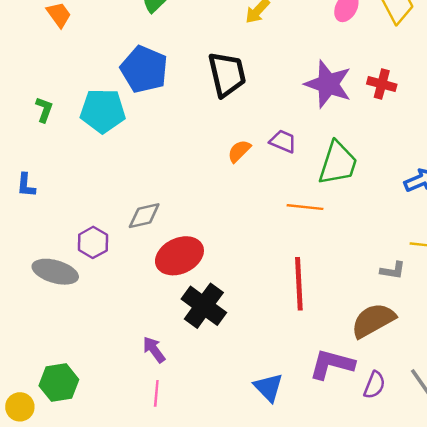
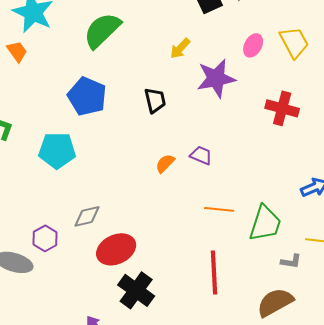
black trapezoid: (227, 74) -> (155, 100), size x0.7
purple star: (328, 84) -> (216, 78), moved, turned -30
red cross: (382, 84) -> (282, 108), size x1.4
cyan pentagon: (103, 111) -> (57, 150), moved
green trapezoid: (338, 163) -> (265, 223), moved

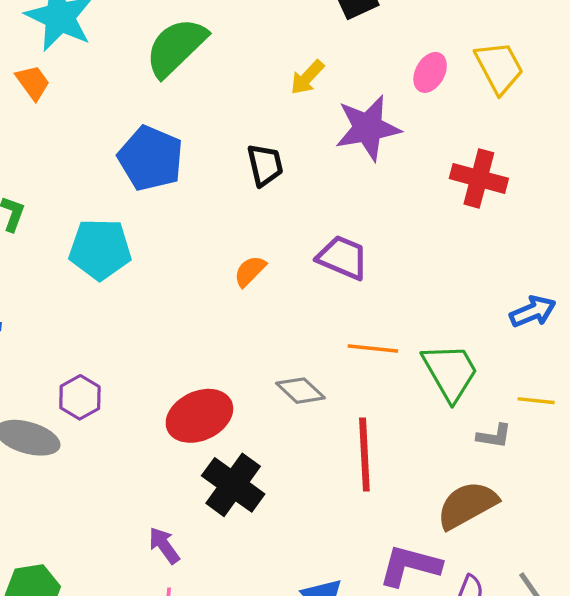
purple trapezoid: (201, 155) -> (343, 258), size x1.4
orange semicircle: (165, 163) -> (250, 271), moved
gray diamond: (87, 216) -> (300, 391), moved, turned 56
green trapezoid: (265, 223) -> (450, 372), turned -48

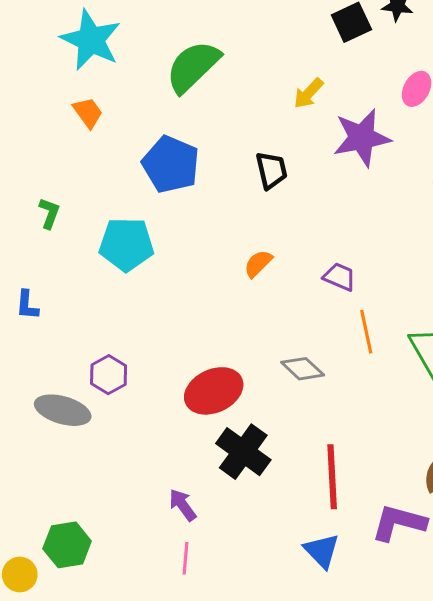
orange trapezoid: (33, 83) -> (88, 113), moved
purple trapezoid: (343, 258) -> (340, 277), moved, size x0.7
orange line: (373, 348) -> (366, 332), turned 72
red line: (364, 455) -> (332, 477), moved

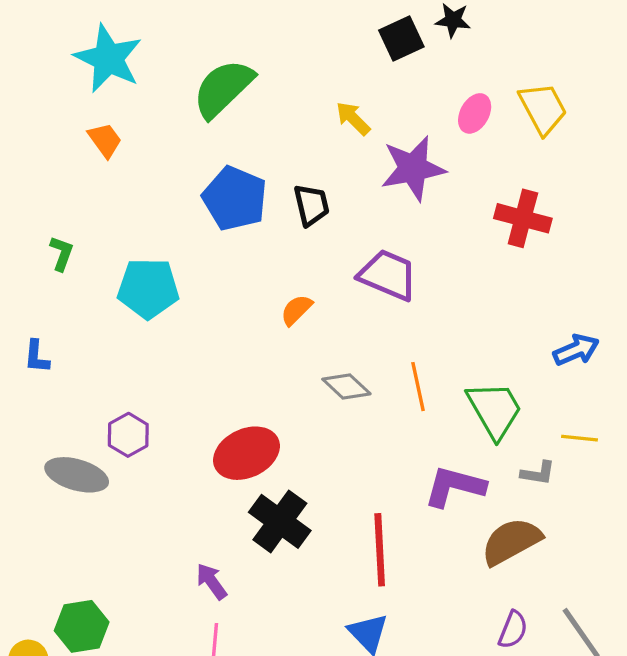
yellow arrow: (308, 93) -> (353, 118), turned 92
blue pentagon: (171, 164) -> (235, 198), moved
purple trapezoid: (340, 277) -> (388, 275), moved, size x1.6
gray diamond: (303, 369) -> (346, 387), moved
purple L-shape: (399, 523) -> (455, 486), moved

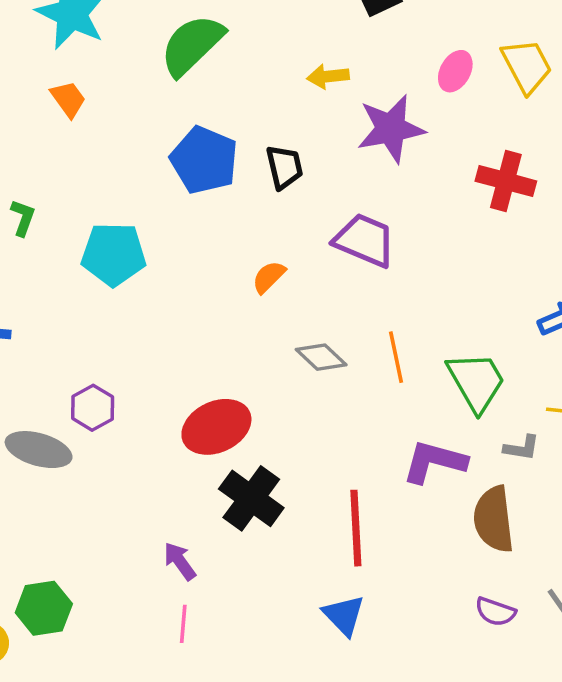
yellow arrow: (353, 118) -> (328, 76), turned -51
brown semicircle: (511, 541) -> (494, 519), turned -68
purple semicircle: (513, 630) -> (495, 612), turned 87

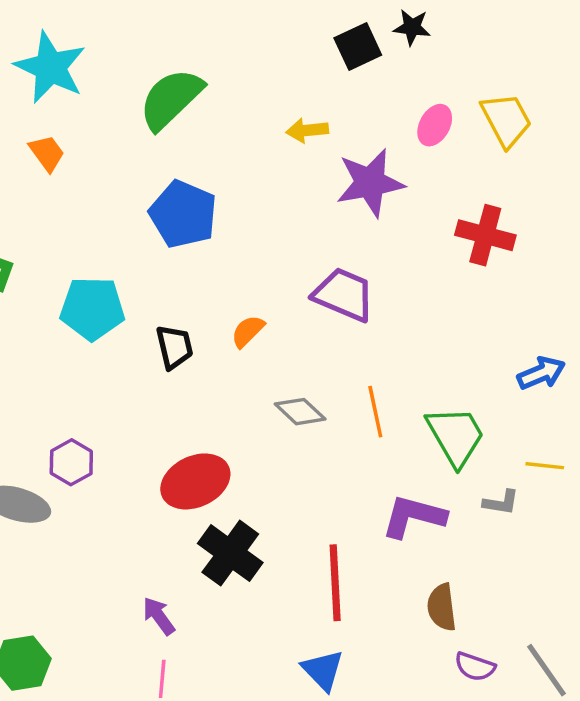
black trapezoid: (284, 167) -> (174, 347), moved
brown semicircle: (494, 519) -> (442, 607), moved, size x0.7

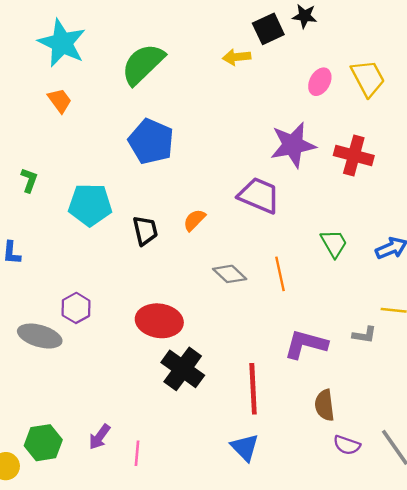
yellow arrow: (307, 130) -> (237, 57), moved
purple star: (370, 183) -> (293, 145), moved
green trapezoid: (456, 436) -> (334, 243), moved, size x0.7
red ellipse: (195, 481) -> (159, 321), turned 33
purple arrow: (159, 616) -> (99, 437), moved, turned -108

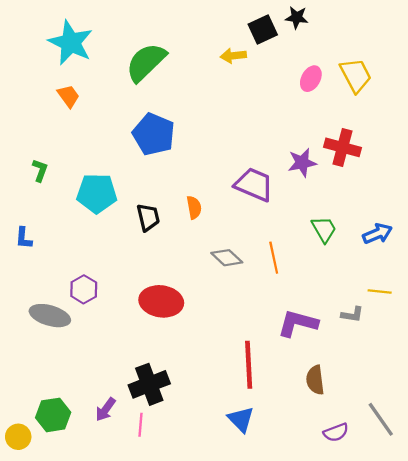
purple star: (293, 145) -> (302, 163), moved, size x0.7
orange semicircle: (194, 220) -> (194, 207), turned 125
black cross: (183, 369) -> (149, 384), moved, turned 33
purple semicircle: (347, 445) -> (336, 432), moved, turned -40

